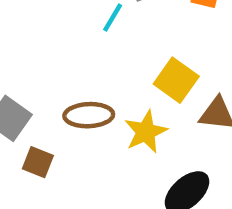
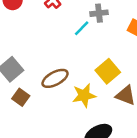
brown ellipse: (89, 115) -> (55, 78), turned -40

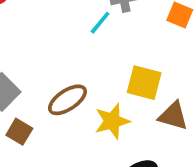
yellow square: (108, 71) -> (144, 83), turned -30

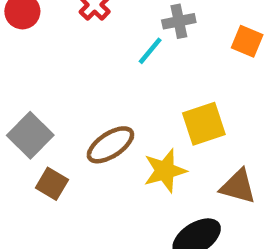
yellow square: (144, 83) -> (204, 124), turned -33
brown triangle: (173, 116) -> (238, 186), moved

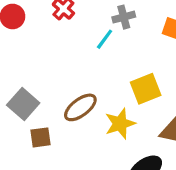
brown square: (52, 184) -> (40, 137), turned -35

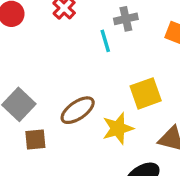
cyan line: (105, 39) -> (105, 41), turned -55

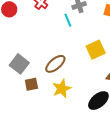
yellow star: (118, 128) -> (62, 89), moved

